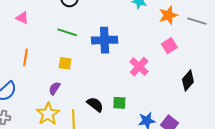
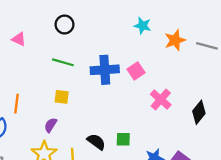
pink triangle: (22, 18) -> (19, 39), moved
pink square: (169, 46) -> (136, 71), moved
orange line: (25, 57) -> (16, 104), moved
pink cross: (139, 67) -> (161, 99), moved

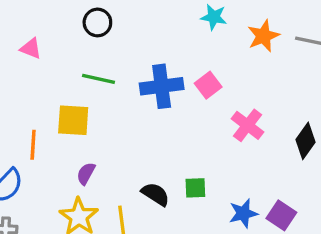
yellow square: (62, 97) -> (73, 120), moved, size x1.5

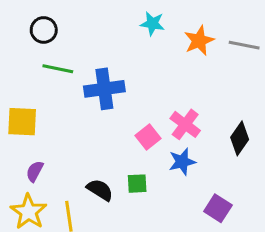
green line: (99, 79) -> (58, 69), moved
pink square: (208, 85) -> (148, 137), moved
blue star: (243, 213) -> (182, 162), moved

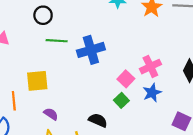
pink cross: (185, 124) -> (150, 67), turned 36
purple semicircle: (35, 171) -> (51, 114), turned 104
green square: (137, 184) -> (121, 100), moved, turned -32

